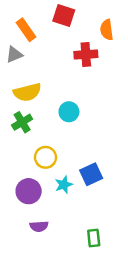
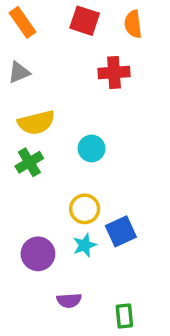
orange rectangle: (26, 30) -> (22, 22), moved
orange semicircle: (107, 30) -> (133, 24), moved
yellow circle: (45, 157) -> (85, 209), moved
purple semicircle: (39, 226) -> (69, 300), moved

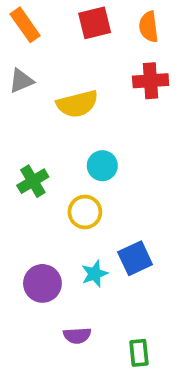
red square: (85, 21) -> (95, 23), turned -32
red cross: (114, 72) -> (151, 81), moved
yellow semicircle: (36, 123) -> (77, 104), moved
yellow circle: (85, 209) -> (85, 212), moved

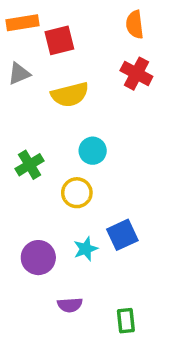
red square: (95, 23) -> (59, 40), moved
orange rectangle: (25, 25) -> (23, 23), turned -64
red cross: (151, 81) -> (136, 74), turned 32

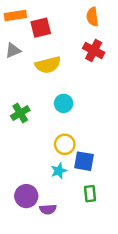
yellow circle: (77, 193) -> (65, 144), moved
blue square: (122, 235) -> (84, 161), turned 35
purple circle: (38, 258) -> (26, 196), moved
green rectangle: (126, 321) -> (90, 194), moved

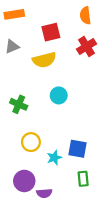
red square: (41, 28) -> (51, 32), moved
red cross: (94, 50) -> (86, 47), turned 30
green cross: (20, 113) -> (19, 104), turned -35
yellow circle: (65, 144) -> (31, 142), moved

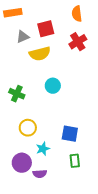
gray triangle: (12, 47) -> (23, 37), moved
cyan star: (54, 158) -> (43, 149), moved

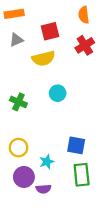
gray triangle: (23, 37) -> (16, 40), moved
yellow circle: (28, 128) -> (18, 148), moved
green rectangle: (75, 161) -> (82, 175), size x1.5

